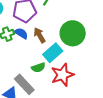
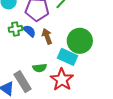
cyan rectangle: (53, 53) -> (68, 57), moved, turned 54
red star: (62, 75) -> (62, 80), turned -30

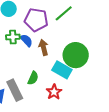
green semicircle: (40, 68) -> (33, 78), turned -64
red star: (62, 80) -> (54, 92), size x0.7

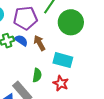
green circle: (76, 55) -> (71, 22), moved

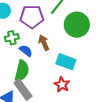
blue semicircle: (21, 40) -> (26, 51), moved
green semicircle: (37, 75) -> (22, 71), moved, size x1.5

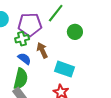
green circle: (77, 25) -> (75, 32), size x0.6
green cross: (12, 38) -> (22, 39), moved

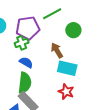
green line: (56, 13) -> (52, 14), turned 30
brown arrow: (42, 50) -> (57, 50), moved

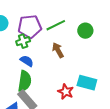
green line: (52, 14) -> (56, 25), moved
green circle: (73, 30) -> (85, 31), moved
cyan rectangle: (67, 68) -> (87, 83), moved

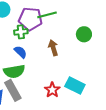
green line: (56, 25) -> (47, 15), moved
green semicircle: (25, 81) -> (14, 71), turned 60

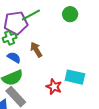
green circle: (84, 34) -> (70, 14), moved
brown arrow: (53, 48) -> (36, 50), moved

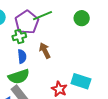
purple pentagon: (16, 23) -> (27, 22), turned -30
blue semicircle: (14, 57) -> (22, 56), turned 48

